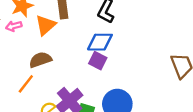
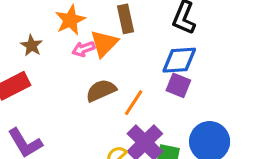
pink arrow: (14, 26) -> (83, 49), moved
orange line: (26, 84) -> (134, 103), moved

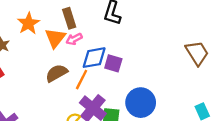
pink arrow: (83, 49) -> (74, 39), moved
blue diamond: (179, 60) -> (94, 58), moved

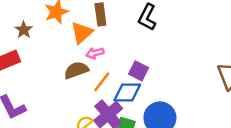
pink arrow: (74, 39) -> (95, 53), moved
blue diamond: (94, 58) -> (127, 92), moved

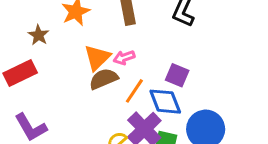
orange triangle: (82, 33) -> (97, 58), moved
blue diamond: (127, 92) -> (165, 102), turned 72

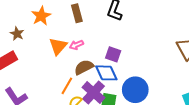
brown semicircle: (104, 79) -> (84, 67), moved
orange line: (134, 91) -> (67, 86), moved

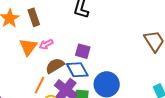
brown rectangle: (77, 13) -> (34, 17), moved

